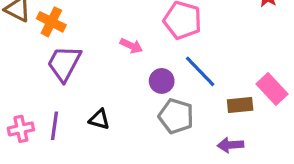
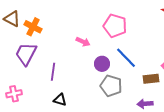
purple trapezoid: (64, 63) -> (26, 54), moved
black triangle: (99, 119) -> (60, 100), moved
purple line: (55, 126) -> (53, 72), moved

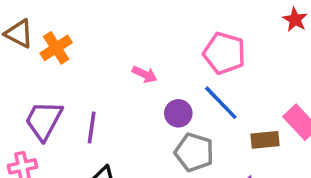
pink pentagon: (115, 26) -> (224, 53), moved
orange cross: (33, 27) -> (56, 48), turned 30
purple trapezoid: (26, 54) -> (44, 120), moved

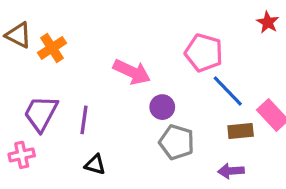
pink arrow: (145, 74) -> (132, 72), size x1.6
blue line: (221, 103) -> (228, 91), moved

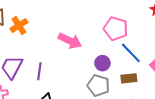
purple circle: (162, 107) -> (102, 63), moved
brown rectangle: (241, 131) -> (129, 78), moved

